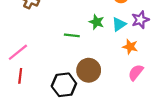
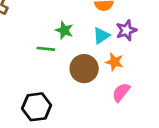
green star: (97, 22) -> (64, 30), moved
brown circle: (89, 70) -> (84, 69), moved

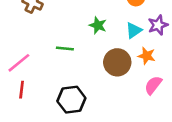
green line: (46, 49) -> (65, 49), moved

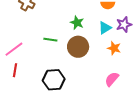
brown circle: (117, 62) -> (78, 47), moved
pink semicircle: (153, 85) -> (112, 79), moved

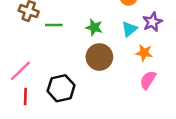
green line: (50, 40) -> (54, 25), moved
pink semicircle: (112, 79) -> (148, 80), moved
black hexagon: (54, 80) -> (61, 88), moved

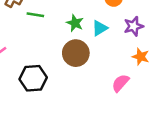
cyan triangle: (129, 29) -> (100, 28), moved
orange star: (144, 53) -> (141, 57), moved

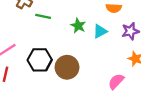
brown circle: (76, 53) -> (67, 67), moved
black hexagon: (33, 78) -> (40, 60), moved

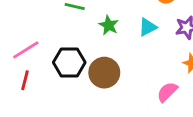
green star: (78, 26) -> (109, 25), moved

